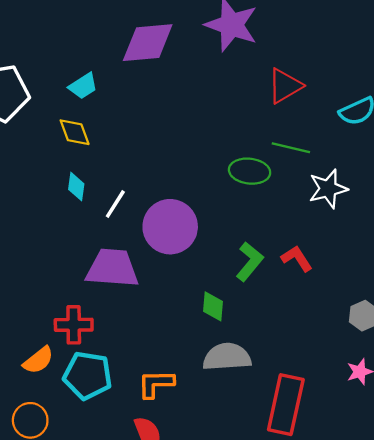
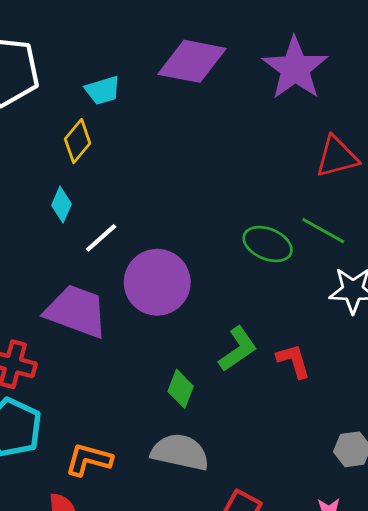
yellow diamond: (75, 132) -> (78, 141), turned 44

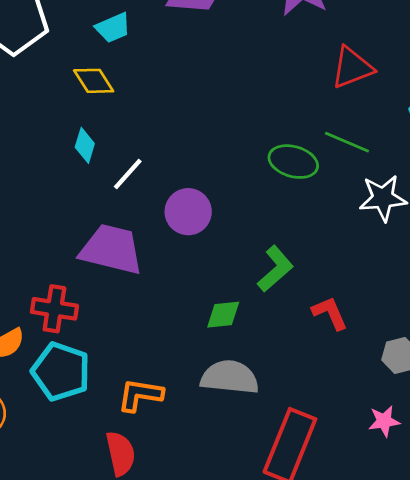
yellow diamond: (78, 141) -> (94, 81), turned -66
purple circle: (157, 282) -> (188, 212), size x0.7
red L-shape: (294, 361) -> (330, 313), moved
green diamond: (181, 389) -> (223, 315), turned 69

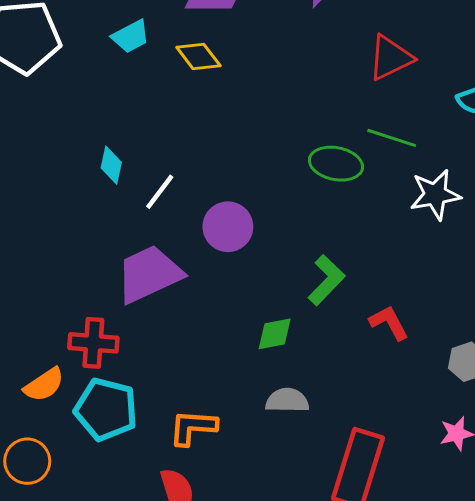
yellow diamond: (94, 81) -> (198, 57), moved
purple trapezoid: (111, 249) -> (149, 274), turned -34
gray semicircle: (230, 377) -> (287, 400), size x0.7

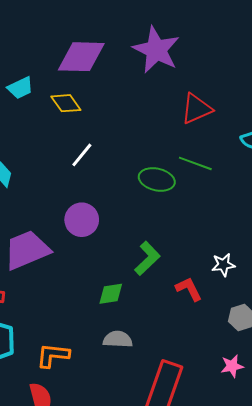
white line: (160, 192) -> (82, 155), moved
white star: (435, 195) -> (223, 265), moved, size x0.7

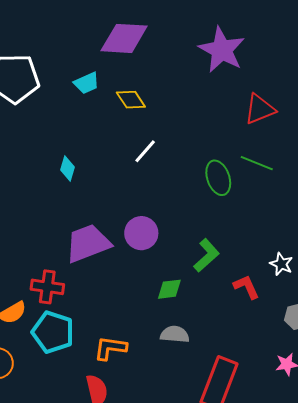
purple diamond: (81, 57) -> (124, 38), moved
green ellipse: (157, 179) -> (218, 178), turned 56
purple circle: (82, 220) -> (141, 233), moved
white star: (223, 265) -> (281, 264), turned 30

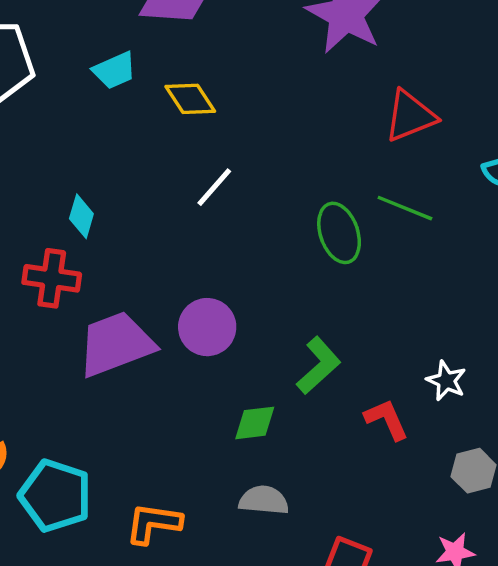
red cross: (47, 287) -> (52, 278), moved

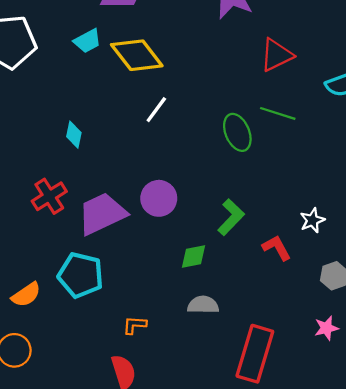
yellow diamond: (190, 99) -> (137, 55), size x1.6
red cross: (52, 278) -> (49, 196), moved, turned -36
white star: (446, 381) -> (312, 220), turned 30
cyan pentagon: (55, 496) -> (81, 275), moved
orange L-shape: (153, 523) -> (135, 325), size x0.7

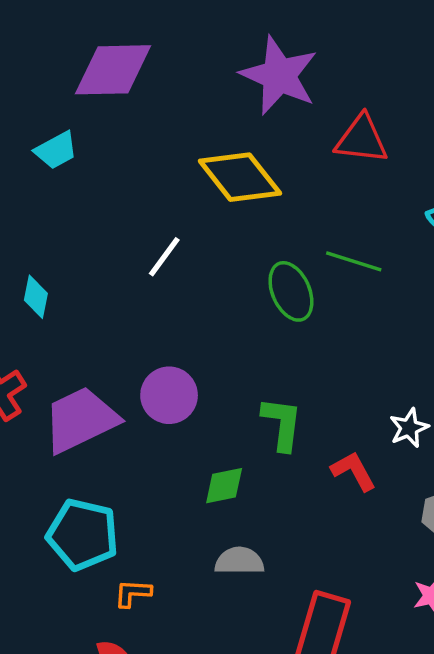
yellow diamond: (137, 55) -> (240, 177), moved
red triangle: (276, 55) -> (362, 139), moved, turned 33
green L-shape: (231, 217) -> (282, 424), turned -36
cyan pentagon: (81, 275) -> (83, 535), moved

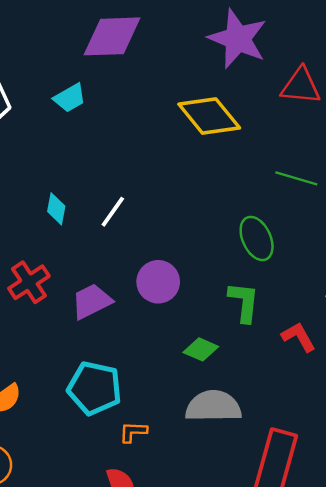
white line: (164, 257) -> (113, 212), moved
green ellipse: (291, 291) -> (257, 238), moved
purple trapezoid: (81, 420) -> (92, 301), size x0.7
green diamond: (224, 486) -> (201, 349), turned 36
gray semicircle: (239, 561) -> (213, 406), size x1.5

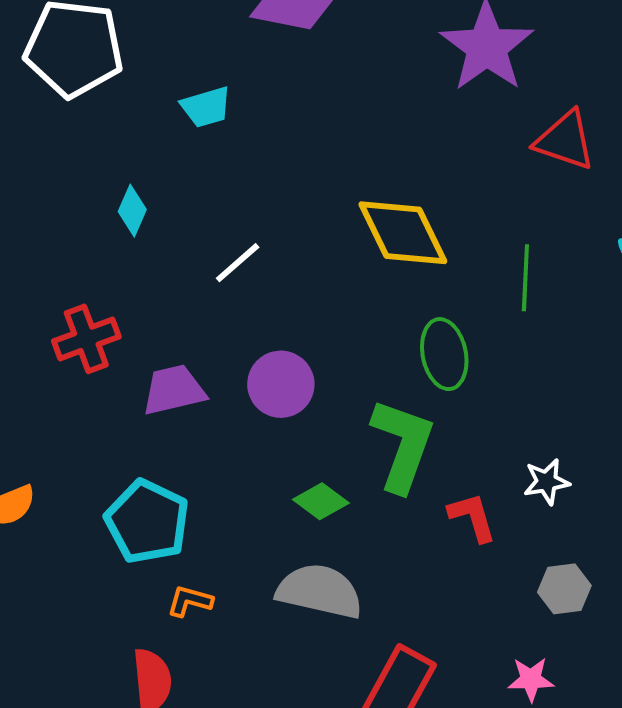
cyan trapezoid: (70, 98) -> (206, 107), moved
yellow diamond: (209, 116) -> (403, 233), moved
green line: (296, 178) -> (525, 278), turned 63
cyan diamond: (56, 209) -> (132, 211), moved
green L-shape: (244, 302) -> (403, 445), size x1.4

